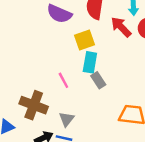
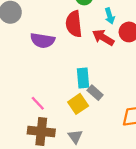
yellow square: (85, 40) -> (78, 104), moved
pink line: (63, 80) -> (38, 103), moved

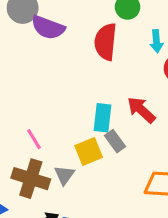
red arrow: (103, 37) -> (141, 110), moved
purple semicircle: (43, 40) -> (48, 28), moved
gray triangle: (75, 137) -> (64, 175), moved

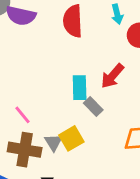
red arrow: (141, 110) -> (112, 76), turned -84
yellow square: (89, 152) -> (71, 138), moved

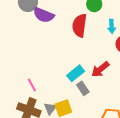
cyan rectangle: (80, 88) -> (76, 73), turned 42

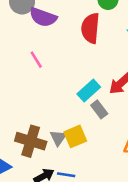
pink line: (32, 85) -> (36, 60), moved

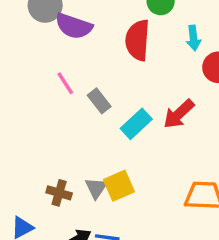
gray rectangle: (99, 109) -> (99, 101), moved
brown cross: (31, 141) -> (59, 193), size x0.6

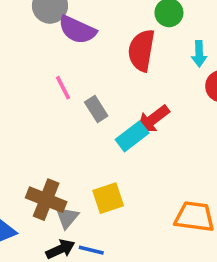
red arrow: (179, 114) -> (153, 119), moved
gray triangle: (96, 188) -> (67, 217), moved
brown cross: (59, 193) -> (46, 200), size x1.5

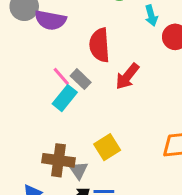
red semicircle: (141, 50) -> (100, 45), moved
pink line: (63, 88) -> (61, 76), moved
cyan rectangle: (132, 136) -> (65, 98), moved

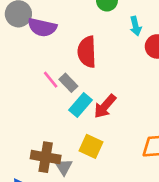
red arrow: (127, 76) -> (105, 106), moved
cyan rectangle: (65, 98) -> (81, 105), moved
yellow square: (107, 147) -> (91, 146), turned -35

